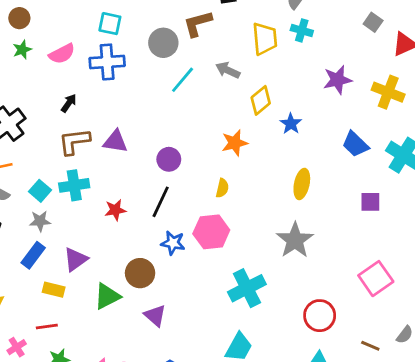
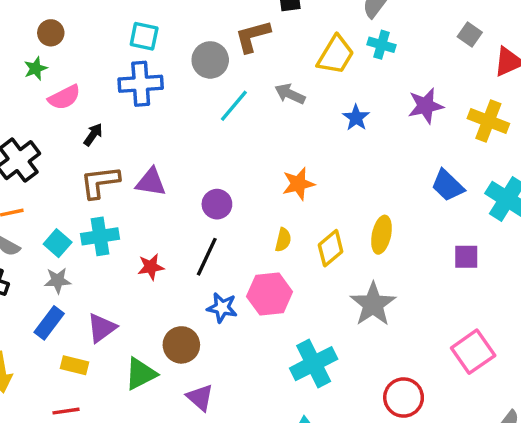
brown circle: (19, 18) -> (51, 33), moved
yellow trapezoid: (265, 39) -> (336, 55), turned 36
pink semicircle: (62, 54) -> (64, 97), moved
yellow diamond: (261, 100) -> (331, 248), moved
blue star: (291, 124) -> (356, 118), moved

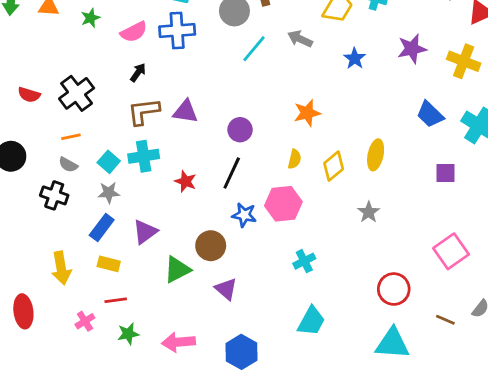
pink semicircle: (64, 97) -> (134, 32), moved
red star: (151, 267) -> (186, 181), turned 30
gray star: (373, 304) -> (369, 212), size x0.6
cyan cross: (314, 364) -> (304, 261), moved, size x0.6
yellow rectangle: (75, 365) -> (109, 264), moved

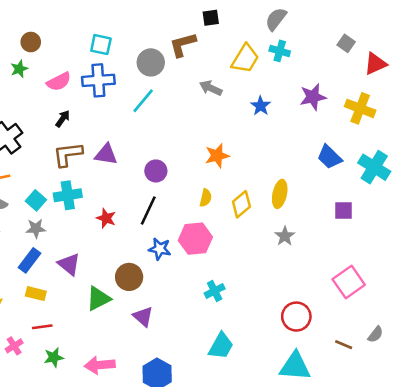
cyan line: (254, 49) -> (143, 101), moved
gray star: (369, 212) -> (285, 236), moved
purple triangle: (145, 232) -> (69, 264), turned -45

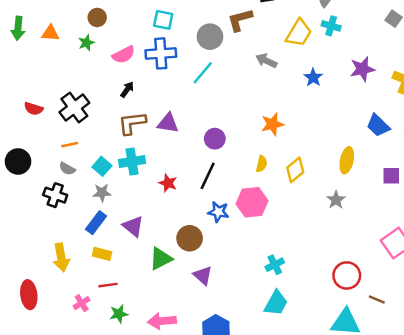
yellow ellipse: (280, 194) -> (347, 160), moved
cyan cross: (215, 291) -> (275, 265), moved
brown line: (344, 345) -> (377, 299), moved

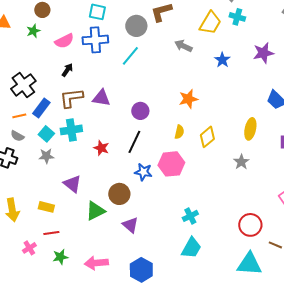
blue rectangle: (96, 223) -> (41, 108), moved

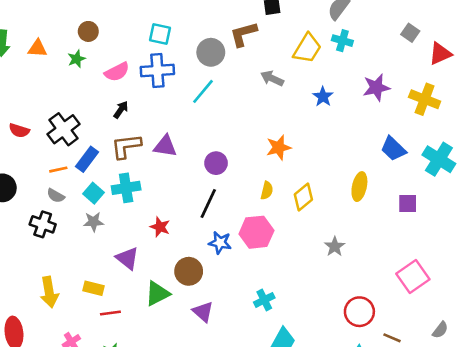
red star: (101, 148) -> (160, 227), moved
gray star: (241, 162) -> (335, 247), moved
cyan cross: (190, 216) -> (264, 300), moved
red line: (51, 233) -> (110, 313), moved

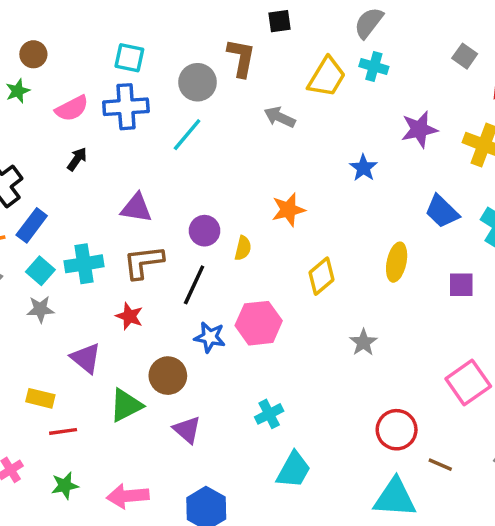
brown L-shape: (243, 34) -> (241, 58), turned 116
blue star: (323, 97) -> (363, 168), moved
brown L-shape: (126, 146) -> (143, 262), moved
yellow semicircle: (267, 190) -> (243, 248), moved

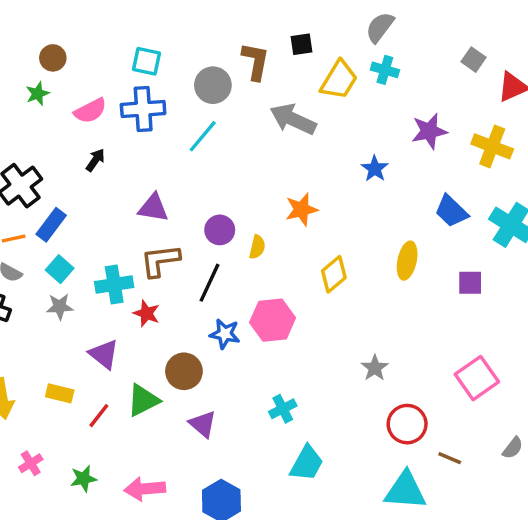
black square: (280, 21) -> (301, 44), moved
gray arrow: (280, 117) -> (293, 119), size x1.5
cyan cross: (84, 264) -> (114, 284), moved
gray star: (363, 342) -> (375, 368), moved
red line: (63, 431) -> (99, 416), moved, turned -44

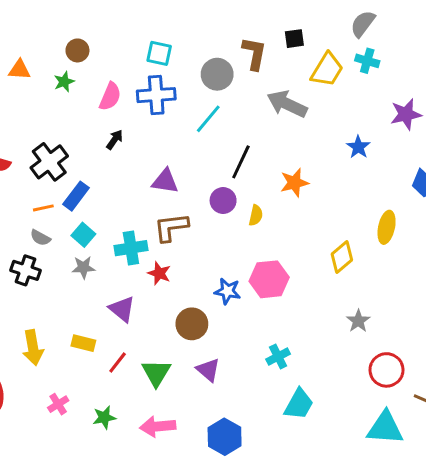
pink semicircle: (90, 111) -> (110, 97), turned -40
yellow diamond: (334, 274) -> (342, 257), moved
black line: (210, 283) -> (241, 162), moved
green triangle: (143, 400) -> (156, 373), moved, turned -32

